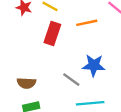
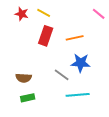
orange line: (87, 23) -> (75, 38), moved

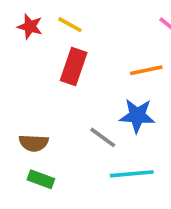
orange line: (75, 38) -> (146, 70), moved
green rectangle: (28, 98) -> (41, 179), turned 32

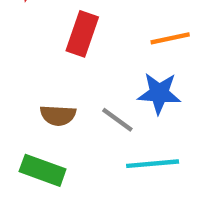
brown semicircle: (34, 143) -> (58, 115), moved
green rectangle: (41, 179) -> (43, 170), size x1.4

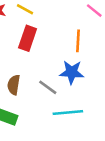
orange line: (170, 38) -> (78, 41), turned -75
brown semicircle: (58, 115) -> (14, 85), turned 96

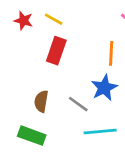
blue star: (72, 72) -> (104, 88), turned -30

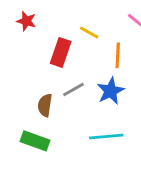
yellow line: (54, 19) -> (89, 32), moved
gray line: (78, 104) -> (73, 90), moved, turned -65

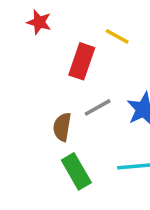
green rectangle: (35, 141) -> (76, 171), moved, turned 40

